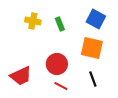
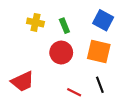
red circle: (57, 64) -> (61, 52), moved
red line: (61, 86) -> (74, 92), moved

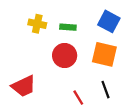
green rectangle: (64, 26) -> (68, 27), turned -64
red line: (74, 92) -> (78, 98), turned 32

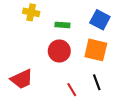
yellow cross: (37, 24) -> (31, 12), moved

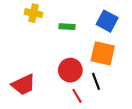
red circle: (59, 51) -> (70, 70), moved
black line: (97, 82) -> (96, 81), moved

